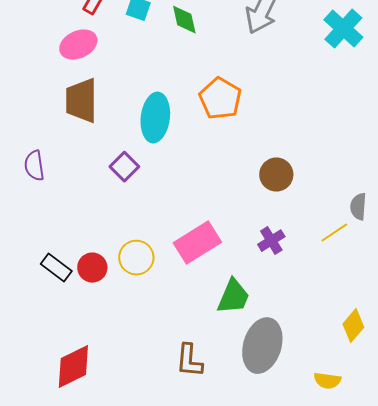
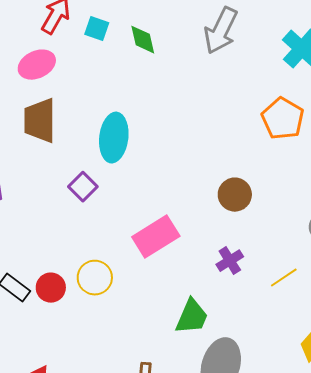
orange pentagon: (220, 99) -> (283, 119), moved
yellow line: (334, 233) -> (284, 278), moved
pink rectangle: (197, 243) -> (156, 237), moved

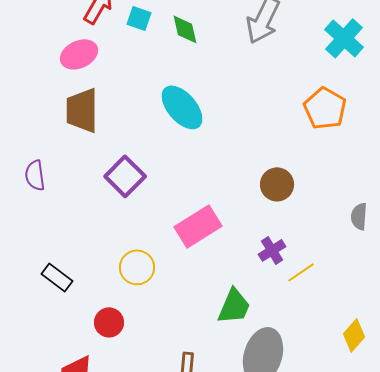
cyan ellipse: (114, 138) -> (182, 107), moved, turned -48
purple square: (83, 187) -> (125, 176), size x1.4
yellow line: (284, 278) -> (301, 272), moved
red circle: (51, 288) -> (109, 322), moved

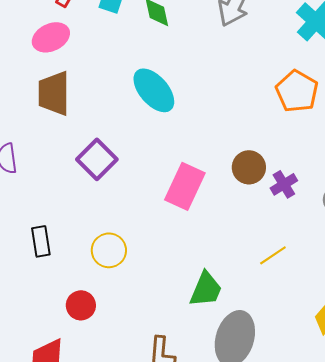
pink rectangle: (198, 226) -> (185, 186), moved, turned -33
purple cross: (272, 250) -> (284, 184), moved
black rectangle: (57, 277) -> (41, 241), moved, turned 44

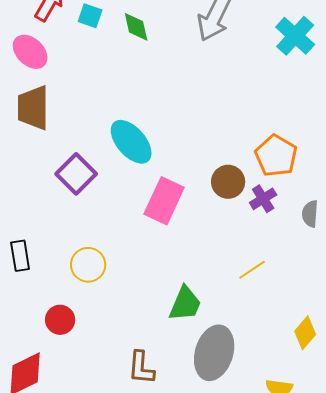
pink ellipse: (51, 37) -> (30, 52), turned 69
cyan ellipse: (154, 90) -> (131, 142), moved
orange pentagon: (297, 91) -> (276, 156), moved

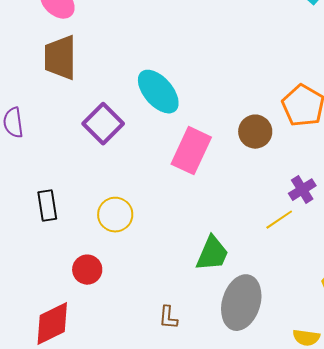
purple cross: (263, 199) -> (302, 190), moved
brown L-shape: (141, 368) -> (168, 318), size x0.7

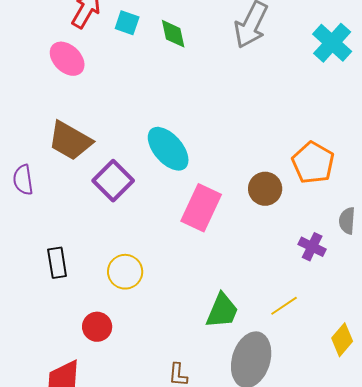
brown trapezoid: (60, 58) -> (70, 141), moved, turned -60
purple cross: (302, 190) -> (312, 247), turned -32
yellow line: (279, 220) -> (284, 306), moved

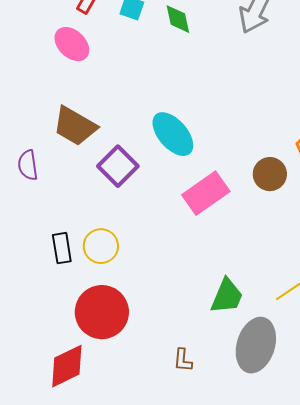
pink rectangle: (201, 208) -> (206, 193), turned 30
yellow circle: (125, 272) -> (101, 246), moved
red circle: (97, 327) -> (102, 312), size x1.8

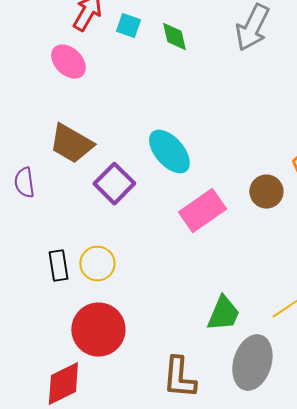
brown L-shape: (183, 360) -> (179, 378), size x1.8

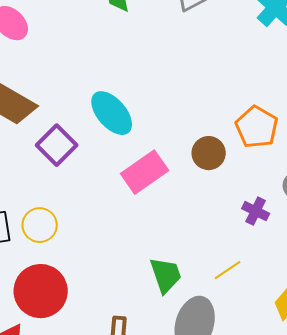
green trapezoid: (223, 314) -> (166, 275), turned -42

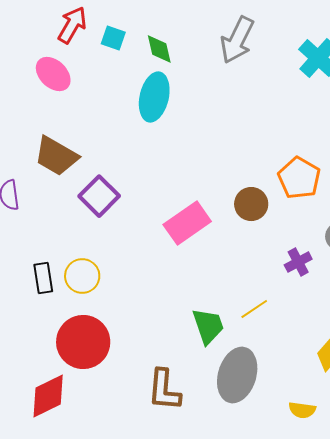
cyan ellipse: (112, 113) -> (154, 97), moved, turned 54
purple cross: (256, 211) -> (298, 262), turned 36
yellow line: (228, 270) -> (254, 309), moved

